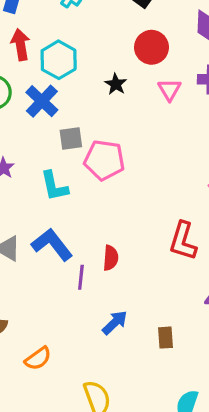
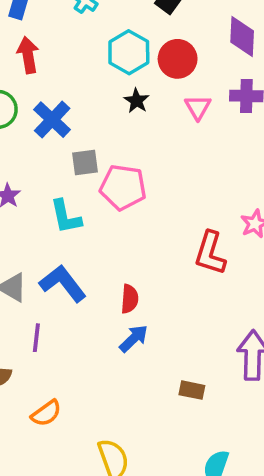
cyan hexagon: (59, 60) -> (129, 52), moved
red L-shape: (183, 241) -> (210, 253), moved
purple line: (81, 277) -> (36, 338), moved
blue arrow: (115, 323) -> (134, 338), moved
brown rectangle: (166, 338) -> (192, 390), turned -75

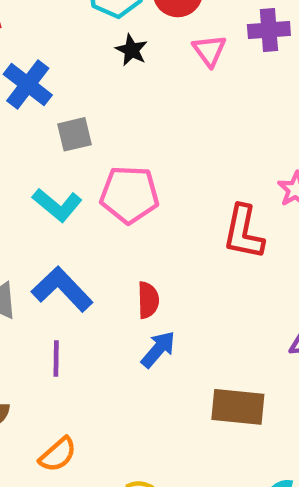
pink pentagon: (123, 187) -> (129, 195), moved
cyan L-shape: (66, 217) -> (57, 205), turned -33
purple line: (36, 338) -> (56, 359), moved
brown rectangle: (192, 390) -> (238, 407), size x1.6

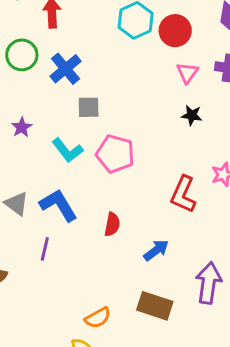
black star: (131, 50) -> (192, 115), moved, turned -30
blue arrow: (158, 349) -> (156, 250), moved
orange semicircle: (58, 455) -> (98, 318), moved

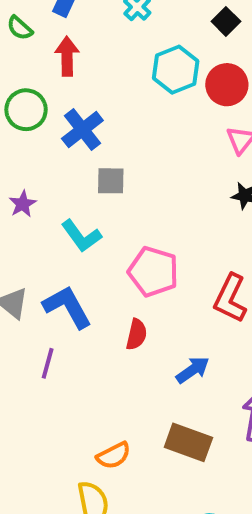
pink pentagon: (115, 154) -> (153, 272), moved

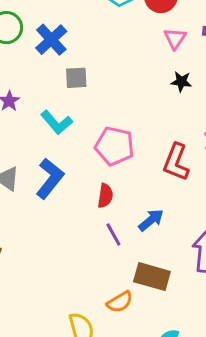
blue L-shape: (67, 307) -> (50, 178), turned 72
purple line: (48, 363) -> (113, 234), moved, turned -40
orange semicircle: (114, 455) -> (120, 302), moved

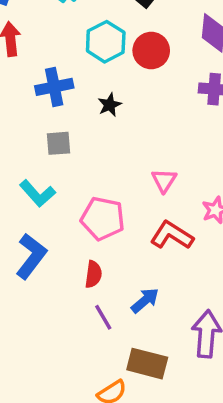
pink triangle: (175, 38) -> (164, 180), moved
blue cross: (51, 40) -> (54, 87), moved, turned 32
black star: (181, 82) -> (110, 105), moved, turned -30
red L-shape: (176, 162) -> (172, 235), turned 102

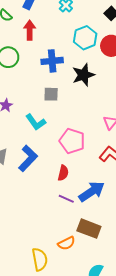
black star: (110, 105) -> (83, 75), size x1.6
blue arrow: (145, 300) -> (92, 192), size x1.5
purple line: (103, 317) -> (66, 199), turned -42

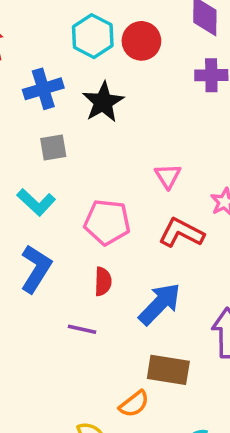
purple line: (66, 199) -> (82, 329), moved

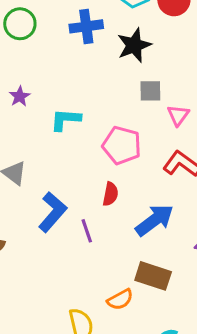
gray square: (53, 148) -> (150, 91), moved
cyan L-shape: (36, 202) -> (66, 120), turned 132
blue L-shape: (36, 269) -> (52, 212), moved
purple line: (82, 329) -> (87, 231), turned 50

